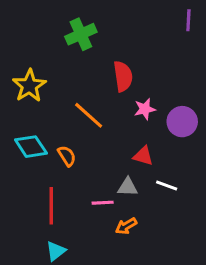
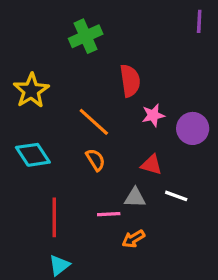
orange semicircle: (67, 156) -> (95, 160), moved

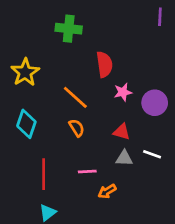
green cross: (86, 36) -> (69, 29), turned 30
cyan diamond: (33, 155) -> (26, 124), turned 52
white line: (176, 196) -> (152, 154), moved
gray triangle: (135, 198) -> (124, 158), moved

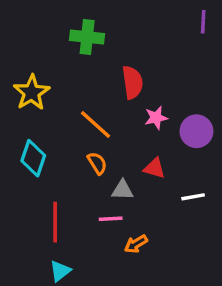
white line: (152, 154) -> (193, 197), turned -30
gray triangle: (124, 158) -> (122, 190), moved

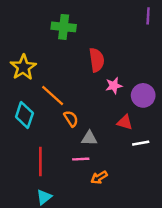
orange line: (96, 124) -> (53, 95), moved
red triangle: (154, 168) -> (125, 122), moved

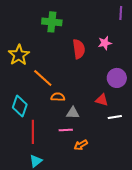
pink star: (114, 86) -> (105, 43), moved
cyan diamond: (24, 115) -> (20, 106), moved
orange semicircle: (71, 119) -> (58, 97), turned -56

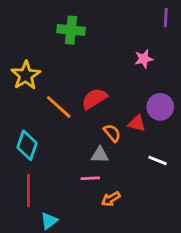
red semicircle: (79, 49) -> (94, 99), moved, turned -114
orange semicircle: (58, 97) -> (112, 133), moved, turned 48
red triangle: (102, 100) -> (137, 123), moved
white line: (115, 117) -> (157, 160), turned 32
red line: (33, 132) -> (28, 191), moved

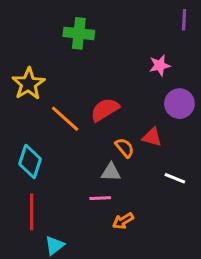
purple circle: (160, 107) -> (179, 104), moved

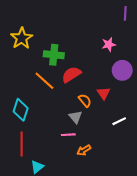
green cross: (79, 33) -> (54, 55), moved
yellow star: (29, 84) -> (22, 38), moved
red triangle: (152, 137) -> (104, 93), turned 40
gray triangle: (111, 172) -> (76, 117), turned 48
white line: (175, 178) -> (119, 121), turned -48

